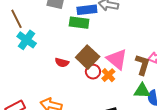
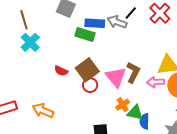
brown L-shape: (143, 65) -> (133, 72), moved
orange cross: (108, 75) -> (123, 105), moved

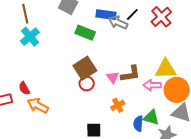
blue rectangle: (95, 23) -> (106, 15), moved
red semicircle: (61, 71) -> (24, 88), moved, turned 32
brown L-shape: (133, 72) -> (131, 74), turned 50
pink triangle: (116, 77) -> (113, 77), size x0.6
green triangle: (135, 113) -> (151, 117), moved

